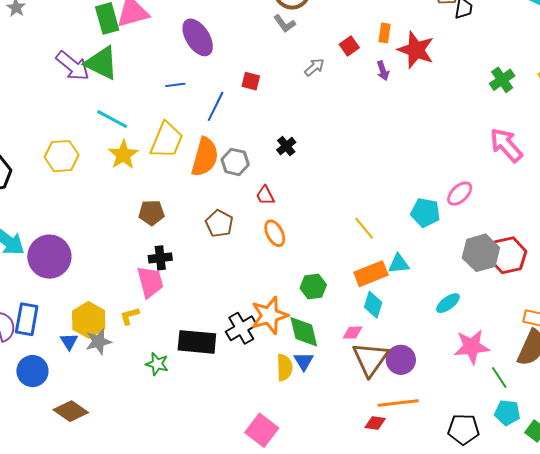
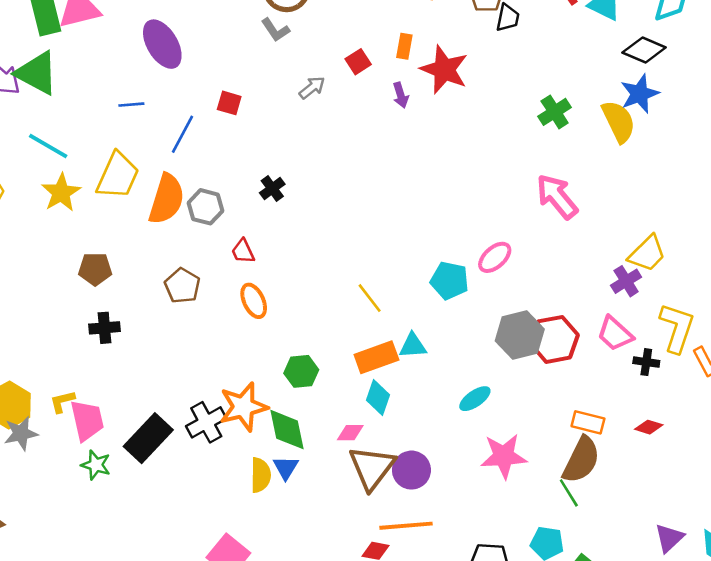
pink trapezoid: (150, 282) -> (87, 420), moved
black rectangle: (197, 342) -> (148, 438), turned -54
green line: (499, 377) -> (569, 493), moved

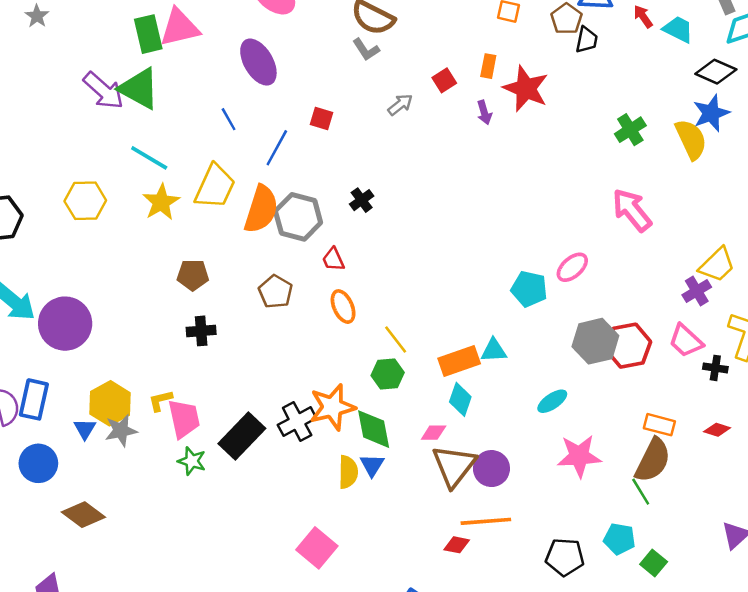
blue line: (131, 105) -> (229, 119), turned 65
gray hexagon: (206, 207) -> (298, 217), size x1.4
yellow line: (370, 298) -> (396, 339), moved

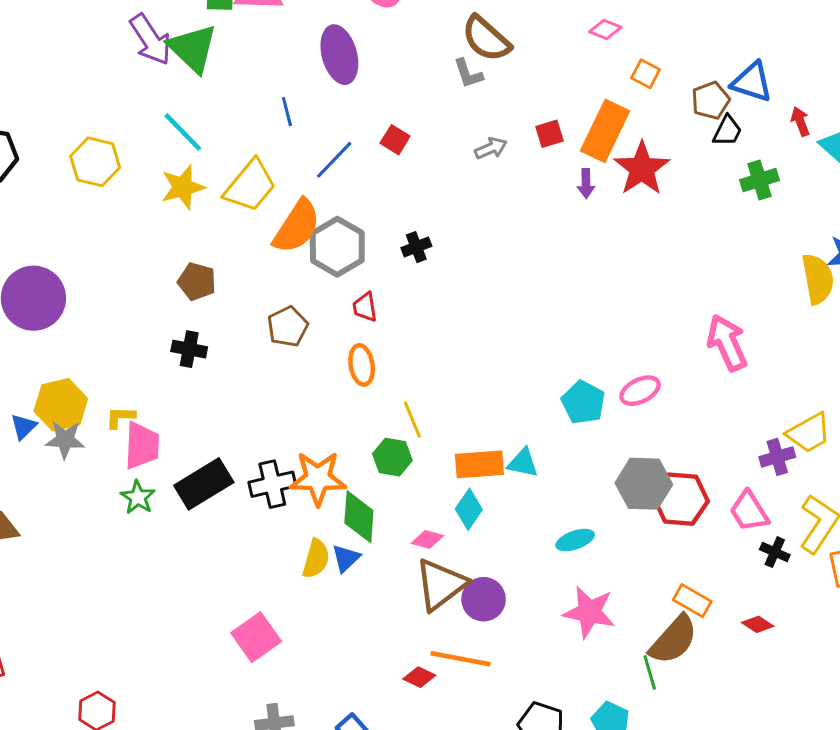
orange rectangle: (488, 66) -> (605, 131), size x2.0
green cross: (630, 130) -> (760, 180), moved

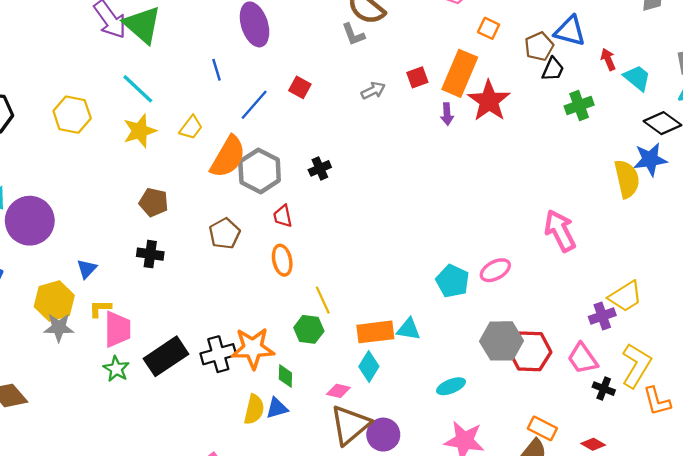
yellow trapezoid: (250, 186) -> (191, 127), size x0.6
blue triangle: (24, 427) -> (87, 269), moved
green diamond: (359, 517) -> (285, 376), size x0.6
blue triangle: (346, 558) -> (277, 408), turned 30

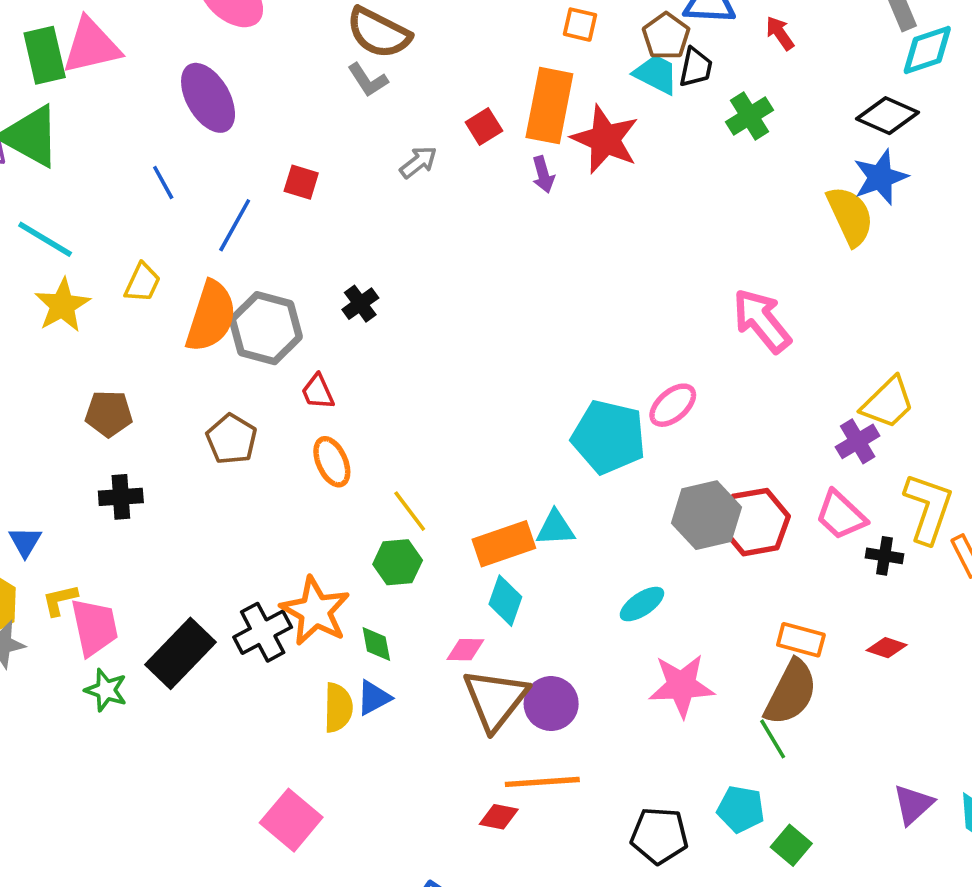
cyan trapezoid: (637, 78) -> (656, 74), moved
cyan pentagon: (452, 281) -> (609, 437), size x1.4
orange star: (253, 348) -> (315, 611), turned -30

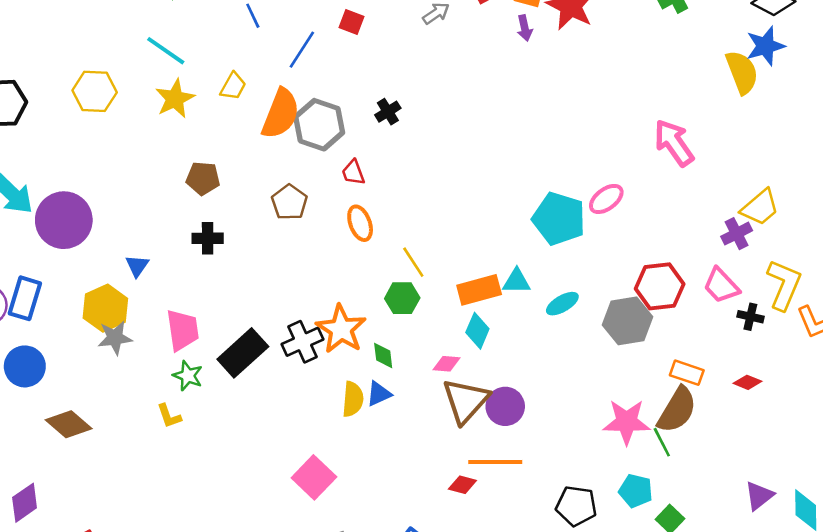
gray hexagon: (706, 515) -> (628, 321), moved
yellow L-shape: (60, 600) -> (169, 416), moved, turned -100
cyan ellipse: (642, 604) -> (562, 304), moved
pink star: (681, 686) -> (627, 422), moved

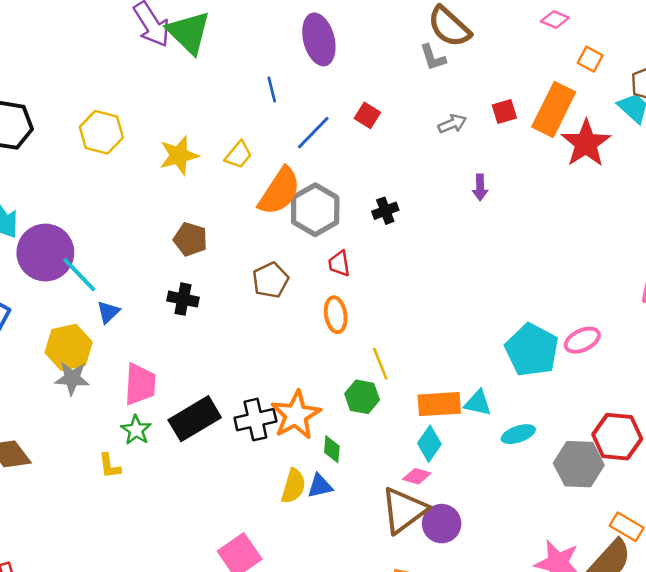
purple arrow: (525, 28) -> (480, 187), moved
cyan line: (166, 51) -> (79, 275), moved
pink diamond: (446, 364) -> (417, 476), moved

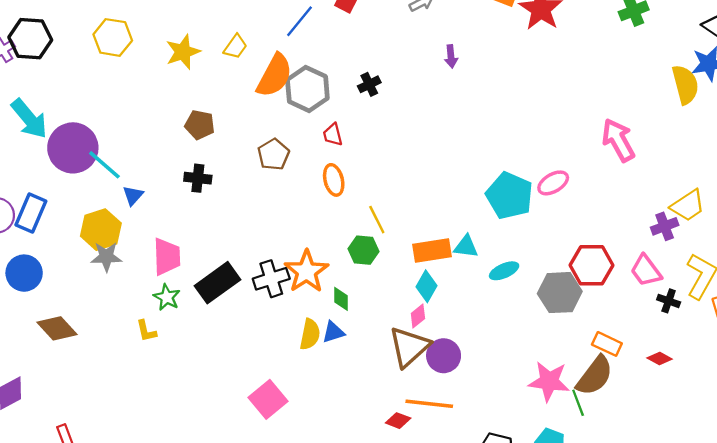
pink diamond: (417, 476) -> (418, 316), turned -50

